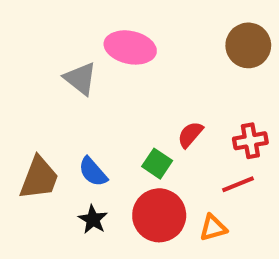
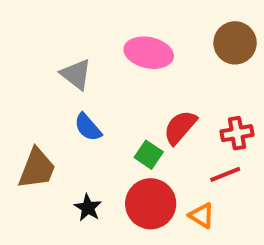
pink ellipse: (130, 47) -> (149, 53), moved
red semicircle: (190, 135) -> (180, 127), size x1.4
blue semicircle: (93, 172) -> (88, 127), moved
orange triangle: (213, 228) -> (202, 216), turned 48

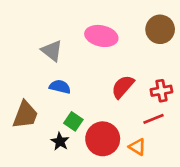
blue semicircle: (88, 127) -> (60, 87), turned 145
green square: (149, 155) -> (73, 121), moved

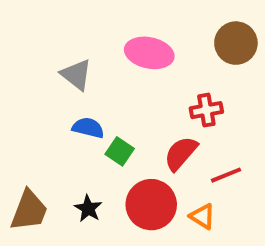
red semicircle: (123, 87) -> (181, 153), moved
red cross: (161, 91) -> (206, 110), moved
brown trapezoid: (25, 115) -> (29, 211), moved
green square: (73, 121) -> (120, 151), moved

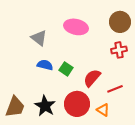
red cross: (206, 110) -> (119, 50), moved
green square: (120, 151) -> (66, 69), moved
black star: (88, 209) -> (45, 106), size x1.5

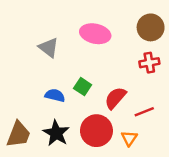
blue semicircle: (45, 65) -> (55, 95), moved
orange triangle: (103, 110) -> (129, 138), turned 32

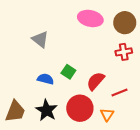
pink ellipse: (95, 34) -> (90, 18), moved

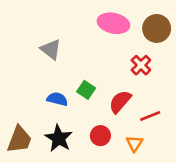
red cross: (124, 52) -> (141, 65), moved, turned -35
red circle: (80, 108) -> (100, 136), size x0.6

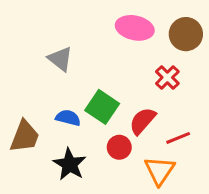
green square: (86, 90) -> (102, 107), size x1.5
red circle: (100, 136) -> (119, 147), moved
brown trapezoid: (19, 140) -> (25, 136), moved
orange triangle: (134, 143) -> (160, 171), size x1.5

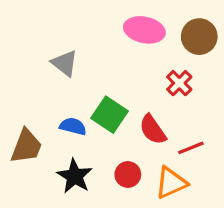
red semicircle: (142, 121) -> (153, 130), turned -76
red circle: (119, 147) -> (128, 174), moved
orange triangle: (160, 171) -> (171, 183), turned 32

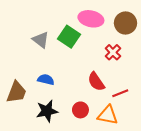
green square: (110, 115) -> (69, 37), moved
black star: (75, 176) -> (47, 111), turned 30
orange triangle: (171, 183) -> (108, 115), turned 35

